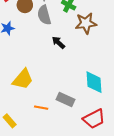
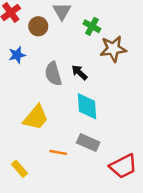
gray semicircle: (44, 15) -> (53, 74), moved
cyan diamond: (94, 82) -> (87, 106), moved

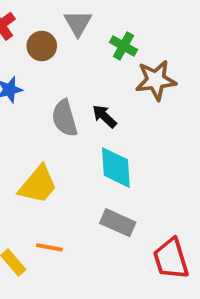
orange line: (58, 152) -> (49, 247), moved
red trapezoid: (123, 166) -> (171, 259), turned 100

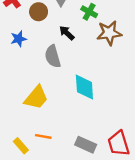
black arrow: (104, 116) -> (67, 33), moved
gray rectangle: (118, 223) -> (86, 145), moved

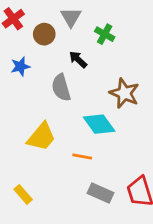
brown star: (109, 33) -> (124, 93), moved, turned 30
cyan diamond: (84, 87) -> (99, 124), turned -32
orange line: (43, 136) -> (82, 156), moved

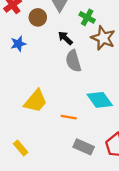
gray semicircle: (61, 88) -> (73, 61), moved
brown star: (124, 93) -> (103, 38), moved
cyan diamond: (99, 124) -> (100, 100), moved

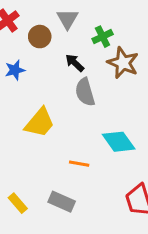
green cross: (87, 17) -> (103, 37), turned 35
yellow trapezoid: (36, 101) -> (40, 123), moved
gray rectangle: (84, 147) -> (62, 202), moved

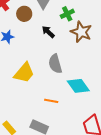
gray semicircle: (85, 92) -> (55, 64), moved

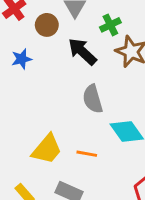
black arrow: (48, 32) -> (82, 52), size x1.5
yellow trapezoid: (24, 73) -> (47, 149), moved

